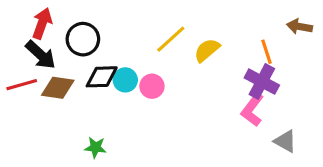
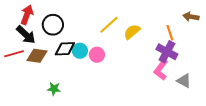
gray triangle: (285, 141) -> (184, 81), moved
green star: (95, 147) -> (54, 89), moved

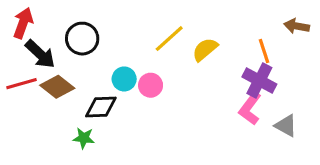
red arrow: (27, 15) -> (23, 23), moved
black diamond: (65, 49) -> (101, 107), moved
brown diamond: (37, 56) -> (57, 87), turned 30

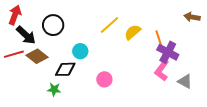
orange line: (264, 51) -> (159, 38), moved
pink circle: (151, 85) -> (104, 79), moved

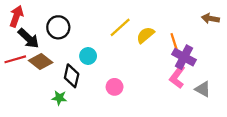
black diamond: (65, 69) -> (72, 76), turned -75

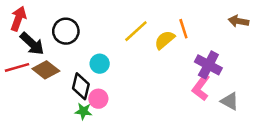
orange line: (174, 42) -> (183, 29), moved
pink circle: (115, 87) -> (98, 99), moved
green star: (59, 98) -> (83, 111), moved

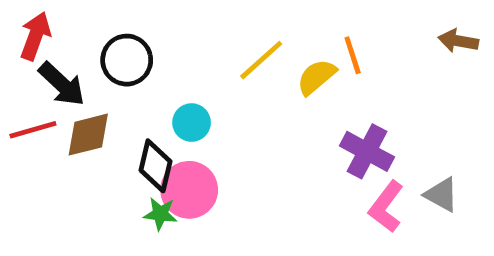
purple cross: (208, 65) -> (367, 151), moved
brown diamond: (46, 70) -> (88, 135), turned -52
pink L-shape: (201, 87) -> (386, 207), moved
pink circle: (98, 99) -> (189, 190), size x1.5

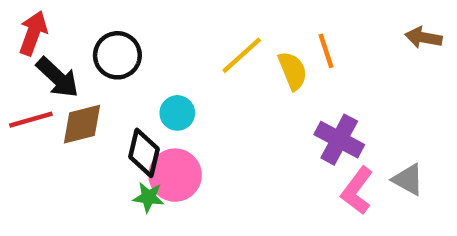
yellow semicircle: (316, 77) -> (293, 71), turned 108

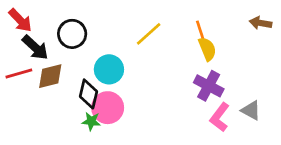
red arrow: (33, 33) -> (20, 20), turned 116
yellow semicircle: (293, 71) -> (207, 49), moved
cyan circle: (177, 113) -> (109, 69), size x1.4

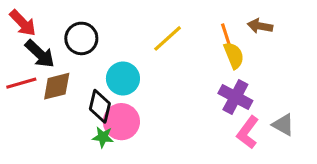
brown arrow: (261, 23) -> (260, 26), moved

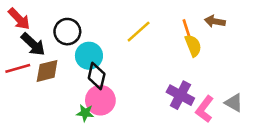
cyan circle: (123, 79) -> (89, 56), moved
purple cross: (235, 97) -> (180, 95), moved
black diamond: (100, 106) -> (97, 76), moved

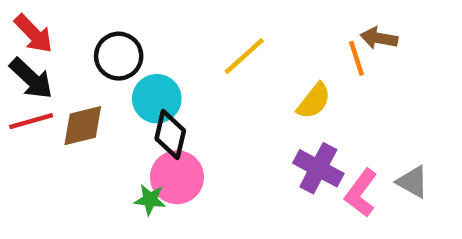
orange line: (187, 29) -> (356, 58), moved
black arrow: (33, 44) -> (31, 79), moved
yellow semicircle: (193, 46) -> (314, 101), moved, turned 60

